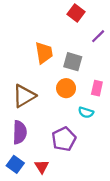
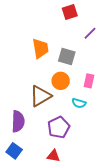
red square: (76, 13) -> (70, 12), turned 35
brown triangle: (24, 96) -> (40, 96), moved
red triangle: (42, 167) -> (54, 156), moved, turned -48

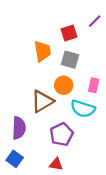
red square: (70, 12) -> (69, 33), moved
purple line: (90, 33) -> (95, 21), moved
cyan semicircle: (79, 103) -> (83, 109), size x1.6

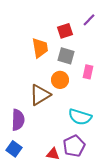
pink rectangle: (94, 85) -> (88, 72), moved
cyan semicircle: (83, 109) -> (80, 117), moved
purple pentagon: (62, 134) -> (74, 146), moved

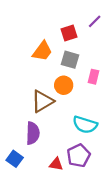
orange trapezoid: (40, 48) -> (42, 51), turned 45
purple semicircle: (18, 120) -> (33, 133), moved

